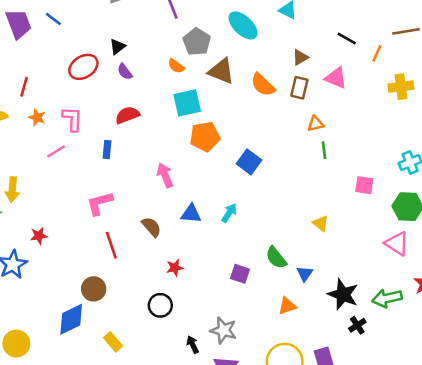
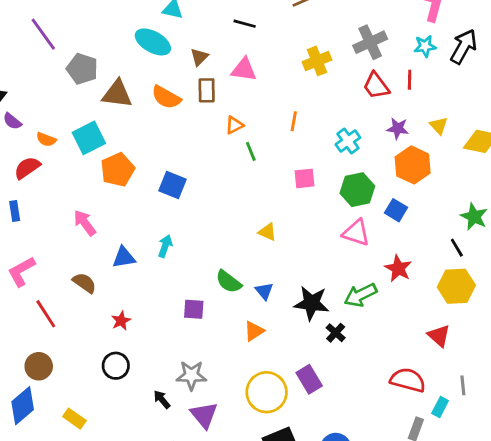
cyan ellipse: (243, 25) -> (153, 42), moved
orange line: (377, 53) -> (294, 121), moved
orange semicircle: (176, 66) -> (46, 139), moved

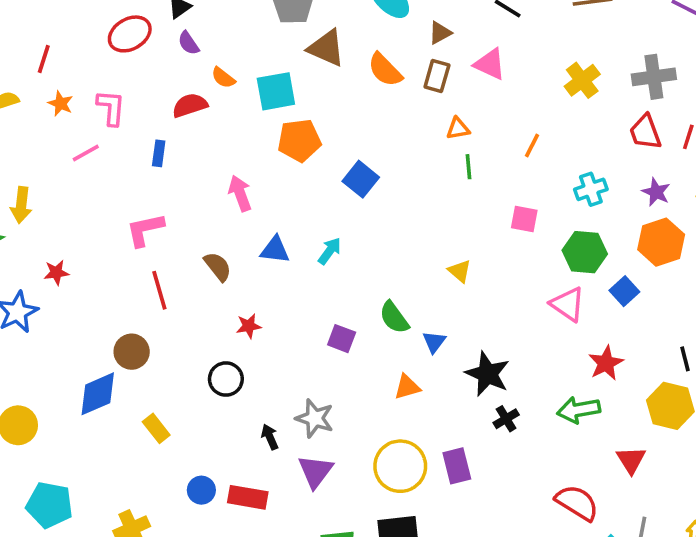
yellow cross: (317, 61) -> (582, 80), turned -32
green arrow: (360, 295) -> (579, 410), moved

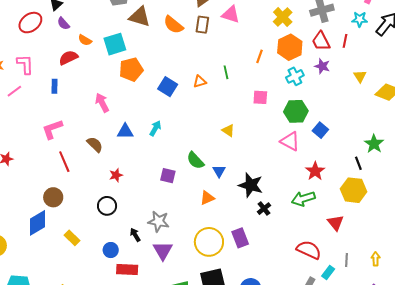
orange triangle: (458, 129) -> (200, 82), moved
purple star: (656, 192) -> (322, 66), moved
orange hexagon: (661, 242) -> (290, 47), moved
blue circle: (201, 490) -> (111, 250), moved

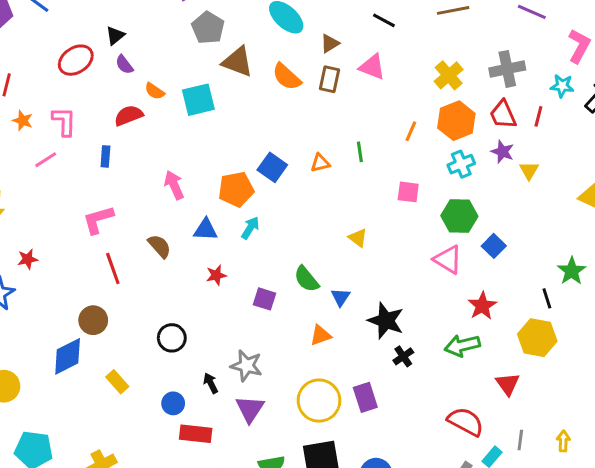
orange pentagon: (131, 70) -> (236, 189), moved
yellow triangle: (360, 76) -> (529, 170), moved
red star: (116, 175) -> (216, 275), moved

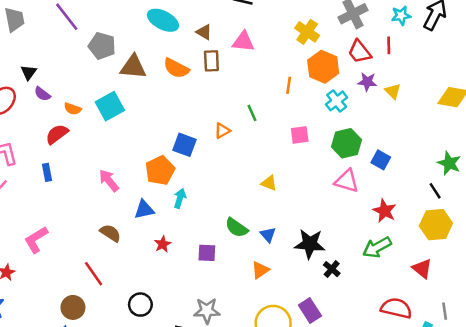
brown triangle: (330, 44) -> (204, 32), turned -42
pink L-shape: (98, 220) -> (36, 240), moved
red line: (113, 269) -> (94, 274), moved

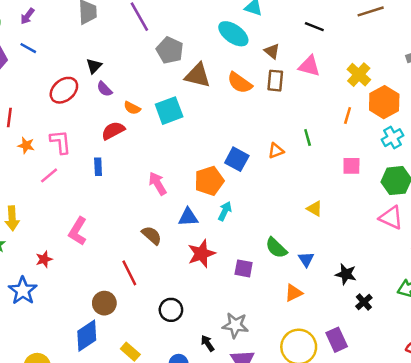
yellow cross: (307, 32) -> (359, 75), moved
pink L-shape: (36, 240) -> (78, 231), turned -36
red star: (163, 244) -> (201, 254), size x1.6
black star: (310, 244) -> (346, 274), size x0.7

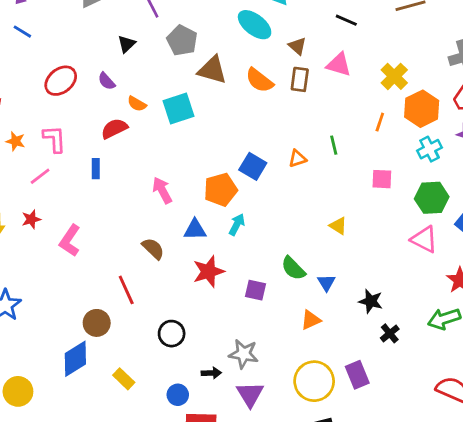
black triangle: (94, 66) -> (126, 44), moved
red star: (44, 259) -> (31, 219), moved
black arrow: (208, 343) -> (211, 373), turned 119

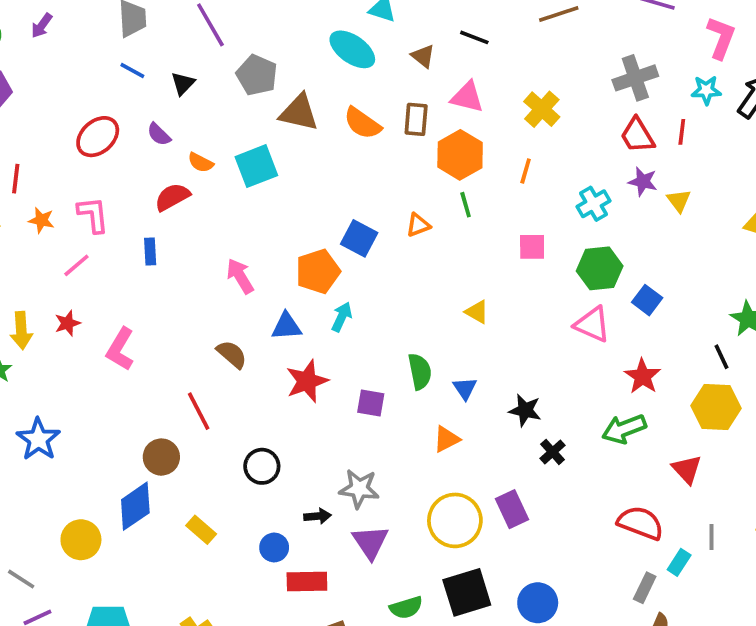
blue line: (22, 32) -> (132, 70), moved
brown triangle: (297, 46) -> (423, 56), moved
orange hexagon: (422, 109) -> (460, 155), moved
green semicircle: (293, 268) -> (420, 371), turned -144
yellow circle: (18, 391) -> (81, 540), moved

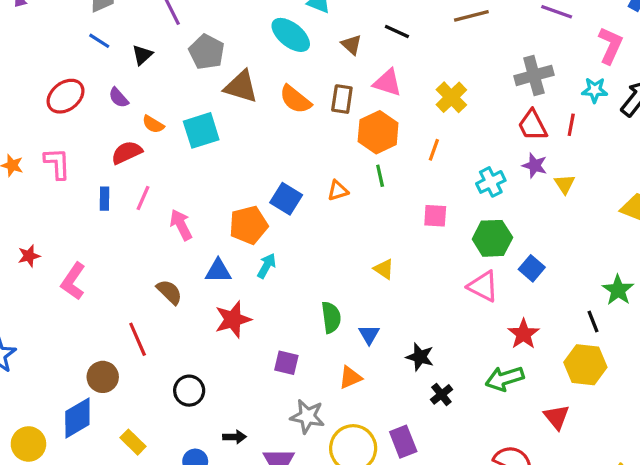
pink line: (76, 265) -> (143, 198), moved, turned -30
purple square: (371, 403) -> (286, 363), moved
gray star: (359, 489) -> (307, 416), moved

